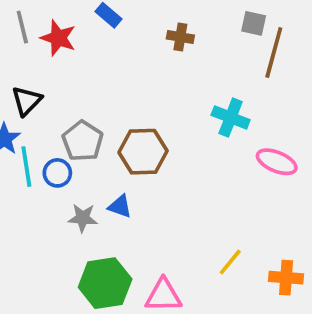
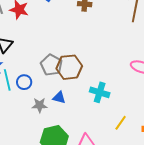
cyan cross: (231, 118) -> (100, 92), moved
gray pentagon: (83, 141) -> (51, 65), moved

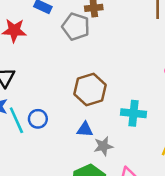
gray pentagon: (51, 65) -> (76, 27), moved
gray star: (40, 105) -> (103, 146), moved

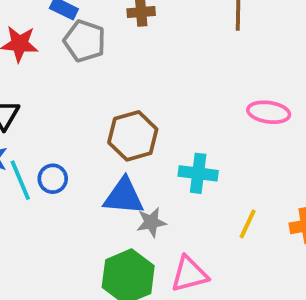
gray pentagon: (76, 27) -> (85, 41), moved
blue triangle: (85, 129) -> (124, 196), size x1.6

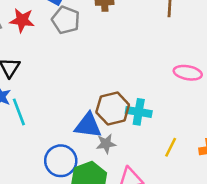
brown hexagon: (133, 136) -> (113, 108), moved
blue circle: (53, 179) -> (61, 161), moved, size x1.6

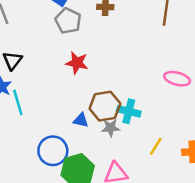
red star: (22, 20) -> (77, 63), moved
blue triangle: (88, 126) -> (81, 120), size x0.6
gray star: (106, 144) -> (111, 128), moved

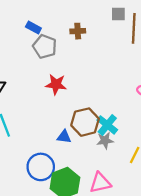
cyan cross: (129, 111) -> (107, 125), turned 30
gray star: (111, 128) -> (105, 141), moved

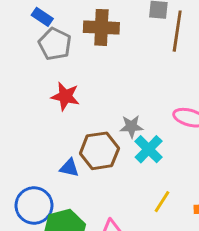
brown cross: (78, 31) -> (101, 27), size x1.6
cyan cross: (107, 125) -> (149, 149), moved
gray star: (105, 141) -> (131, 126), moved

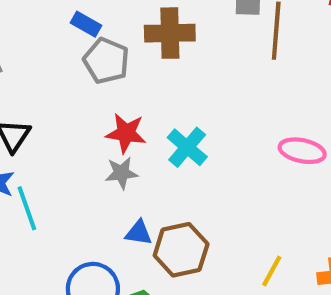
gray star: (131, 126) -> (121, 173), moved
cyan cross: (149, 149) -> (187, 147), moved
brown hexagon: (99, 151) -> (181, 250), moved

